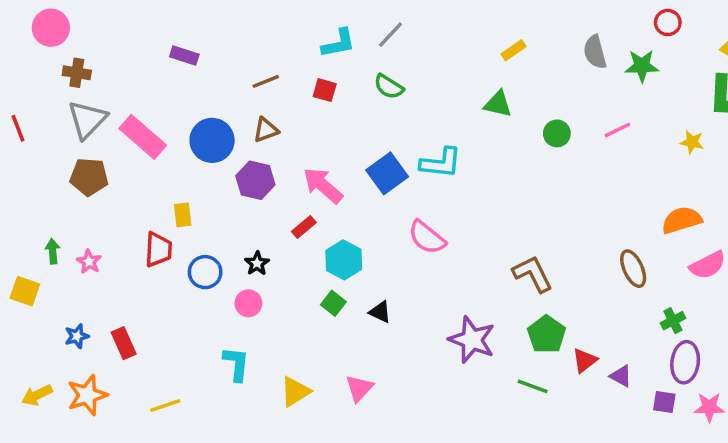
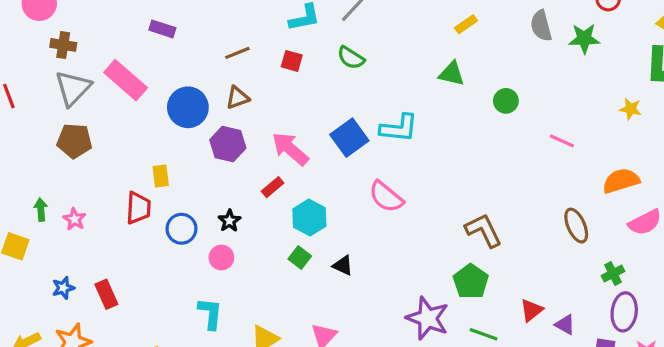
pink line: (618, 130) -> (562, 141), moved, turned 50
pink rectangle: (143, 137) -> (126, 80), moved
green pentagon: (546, 334) -> (471, 281), moved
purple star: (472, 340) -> (428, 318), moved

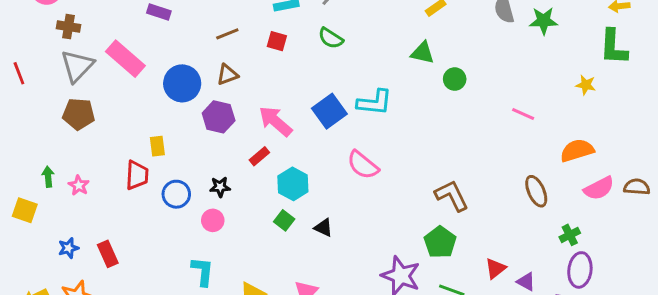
green circle: (506, 101) -> (455, 79), moved
black star: (229, 221) -> (220, 187), turned 30

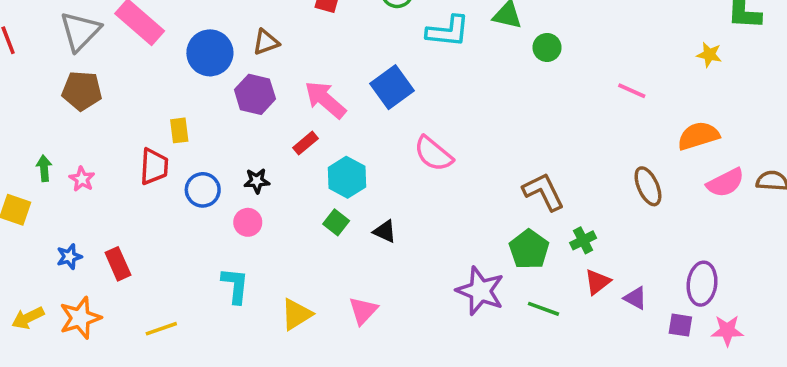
cyan L-shape: (374, 102) -> (448, 31), moved
green cross: (570, 235) -> (583, 240), moved

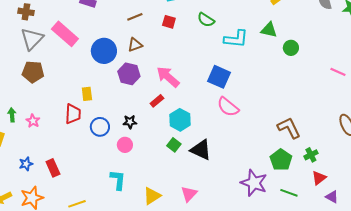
blue square: (392, 87) -> (219, 77), moved, turned -30
black triangle: (385, 231) -> (201, 150), size x1.6
purple triangle: (635, 298) -> (332, 197), moved

